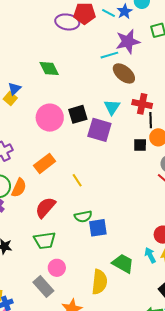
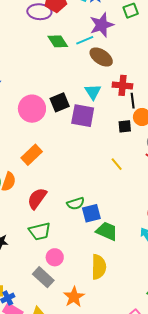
green diamond: (49, 69) -> (58, 41), moved
yellow line: (77, 180) -> (117, 164), moved
green trapezoid: (123, 264) -> (107, 231), moved

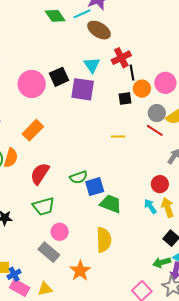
red cross: (122, 85) -> (121, 58), turned -30
yellow line: (117, 164) -> (118, 137), turned -48

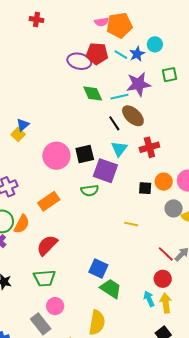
black line: (132, 73) -> (114, 123), moved, turned -35
red line: (155, 130) -> (166, 254), moved
green semicircle: (79, 177) -> (90, 191), moved
blue square: (95, 187) -> (98, 268), turned 30

